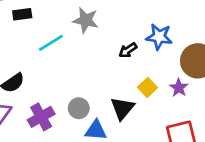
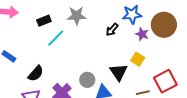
black rectangle: (22, 14) -> (44, 21), moved
yellow square: (148, 87) -> (138, 59), moved
purple star: (179, 88) -> (142, 34), moved

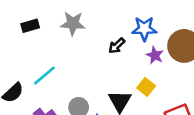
cyan line: (56, 38) -> (44, 76), moved

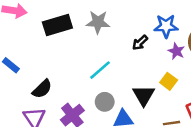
black rectangle: (30, 26) -> (57, 25), size x1.6
cyan line: (44, 76) -> (100, 70), moved

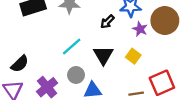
black triangle: (144, 95) -> (103, 55), moved

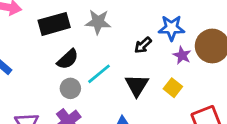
black semicircle: (20, 64) -> (68, 59), moved
gray circle: (76, 75) -> (70, 88), moved

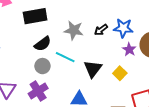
gray star: (98, 22) -> (74, 30), moved
black arrow: (143, 45) -> (101, 30), moved
cyan line: (99, 74) -> (65, 57), turned 60

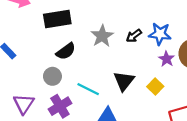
gray star: (74, 30) -> (102, 36), turned 30
cyan line: (65, 57) -> (88, 89), moved
gray circle: (42, 66) -> (52, 76), moved

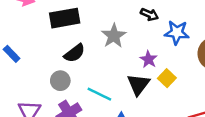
black arrow: (134, 36) -> (149, 14), moved, turned -119
purple star: (166, 59) -> (149, 59), moved
yellow square: (155, 86) -> (167, 78), moved

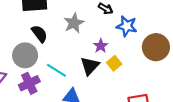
black semicircle: (74, 53) -> (39, 34), turned -96
gray circle: (60, 81) -> (25, 55), size x1.5

